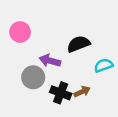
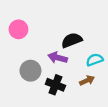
purple arrow: (50, 61) -> (58, 58), moved
brown arrow: (82, 92) -> (87, 80), moved

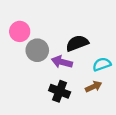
gray circle: (30, 71) -> (37, 50), moved

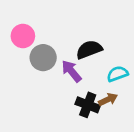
purple arrow: (62, 62) -> (71, 71), turned 36
black cross: (60, 91) -> (88, 105), moved

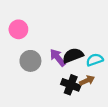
black semicircle: (89, 50) -> (73, 55), moved
gray circle: (43, 58) -> (30, 61), moved

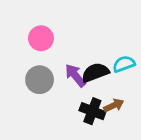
pink circle: (18, 29) -> (41, 38), moved
cyan semicircle: (95, 60) -> (124, 64), moved

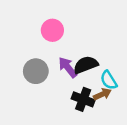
pink circle: (41, 38) -> (52, 30), moved
cyan semicircle: (124, 64) -> (109, 80), moved, turned -102

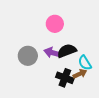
pink circle: (52, 30) -> (55, 24), moved
purple arrow: (68, 67) -> (53, 53), turned -36

